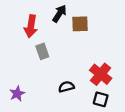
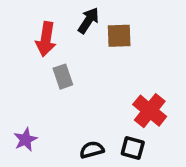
black semicircle: (66, 87) -> (92, 150), moved
black square: (101, 99) -> (133, 148), moved

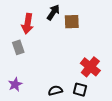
gray rectangle: (63, 77) -> (18, 47), moved

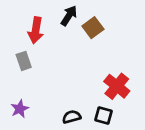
brown square: (72, 22) -> (93, 28), turned -35

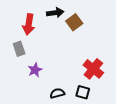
black arrow: (69, 16) -> (55, 13), turned 49
purple star: (20, 109) -> (35, 70), moved

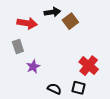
red arrow: (29, 24) -> (27, 23), turned -90
black semicircle: (57, 93) -> (54, 89), turned 40

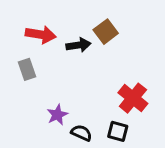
black arrow: (52, 12) -> (78, 45), moved
purple star: (33, 67) -> (57, 115), moved

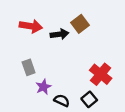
gray rectangle: (27, 69) -> (29, 67), moved
black square: (118, 131) -> (89, 99), turned 35

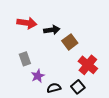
brown square: (80, 24) -> (70, 42), moved
black semicircle: (62, 101) -> (54, 88), turned -40

